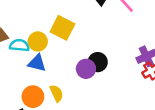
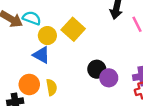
cyan semicircle: (19, 45) -> (32, 18), moved
purple circle: (86, 69) -> (109, 78), moved

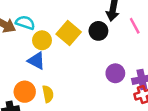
black circle: (97, 69) -> (98, 31), moved
purple circle: (109, 78) -> (115, 73), moved

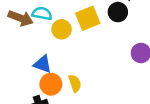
yellow square: (69, 33) -> (88, 18), turned 35
blue triangle: (36, 61) -> (43, 64), moved

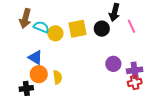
cyan semicircle: (42, 14) -> (41, 27), moved
brown arrow: (21, 18) -> (25, 18), turned 72

